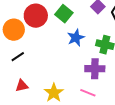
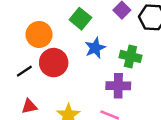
red circle: (36, 16) -> (54, 63), moved
orange circle: (14, 30) -> (39, 35), moved

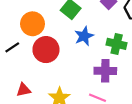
black line: (24, 71) -> (12, 47), moved

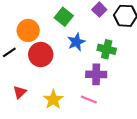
red triangle: (24, 90) -> (20, 92), turned -32

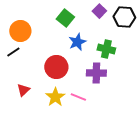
orange circle: (28, 30) -> (20, 31), moved
red circle: (41, 55) -> (56, 67), moved
pink line: (89, 100) -> (78, 97), moved

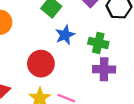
purple cross: (96, 73) -> (104, 69), moved

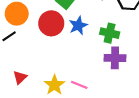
red circle: (41, 64) -> (51, 23), moved

